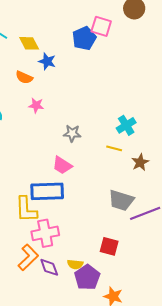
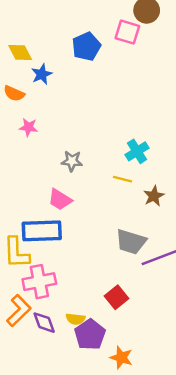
pink square: (101, 26) -> (127, 32), moved
blue star: (47, 61) -> (42, 74), turned 30
red square: (109, 246) -> (116, 297), turned 36

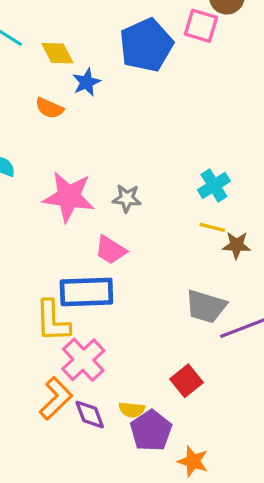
blue pentagon: (86, 46) -> (146, 45), size x1.4
pink star: (28, 127) -> (69, 197), moved, size x2.0
yellow line: (123, 179) -> (212, 227), moved
brown star: (154, 196) -> (236, 245), turned 30
pink cross: (39, 282) -> (83, 360), turned -32

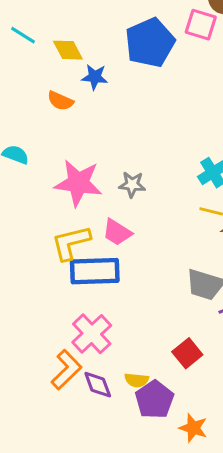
blue star: (86, 82) -> (95, 77), turned 30
yellow L-shape: (53, 321) -> (71, 243), moved, turned 78

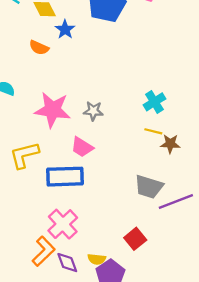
blue star: (95, 77) -> (65, 29), turned 30
yellow L-shape: (71, 243) -> (24, 155), moved

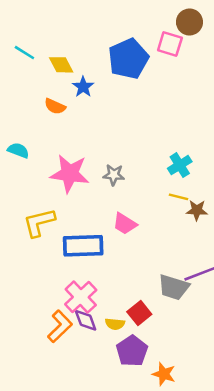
pink trapezoid: (82, 147) -> (125, 224), moved
gray trapezoid: (149, 187) -> (174, 287), moved
red square: (135, 239) -> (139, 313), moved
yellow semicircle: (97, 259) -> (115, 324), moved
purple diamond: (67, 263) -> (86, 320), moved

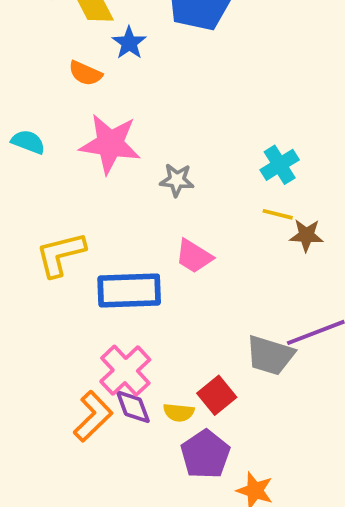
pink star: (70, 174) -> (110, 144), moved

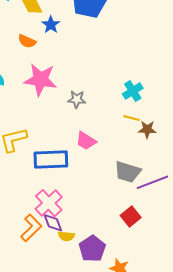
gray trapezoid: (270, 355) -> (128, 172), moved
red square: (217, 395) -> (131, 216), moved
yellow semicircle: (179, 412) -> (66, 236), moved

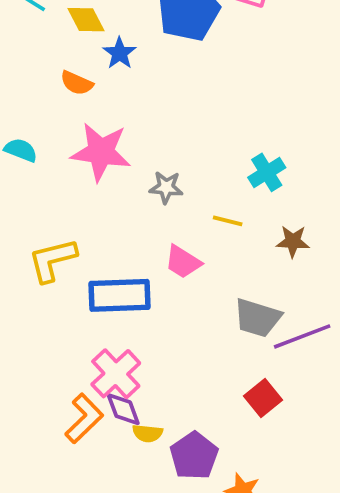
yellow line: (132, 118) -> (228, 221), moved

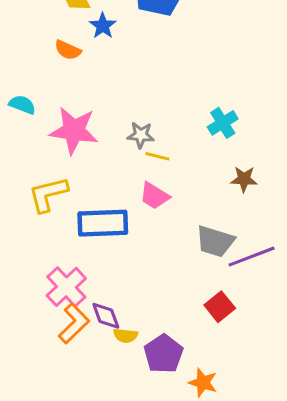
pink star: (101, 152) -> (74, 131), moved
yellow line: (228, 221) -> (157, 156), moved
pink cross: (116, 374) -> (66, 287), moved

